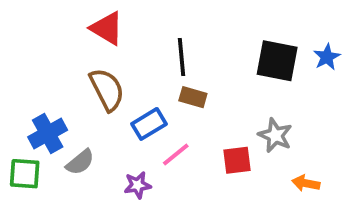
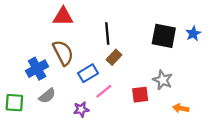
red triangle: (107, 28) -> (63, 17), turned -30
brown rectangle: (193, 97) -> (114, 57), turned -63
blue cross: (48, 133) -> (37, 69), moved

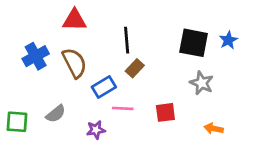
blue cross: (37, 69) -> (36, 56), moved
gray star: (163, 80) -> (202, 83), moved
pink line: (104, 91) -> (123, 108), turned 42

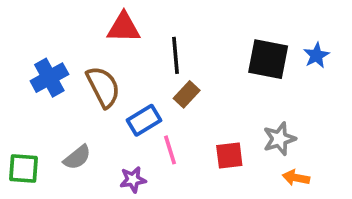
red triangle: (74, 20) -> (124, 28), moved
gray star: (202, 83) -> (279, 139), moved, turned 30
pink line: (123, 108) -> (170, 150), turned 70

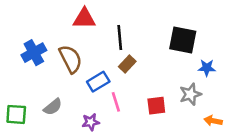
blue star: (316, 55) -> (207, 68), moved, turned 30
orange arrow: (296, 178) -> (213, 121), moved

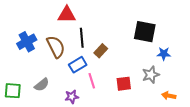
black line: (120, 37) -> (82, 38), moved

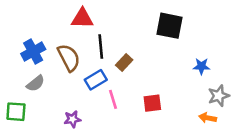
black square: (145, 32) -> (169, 26), moved
gray star: (151, 75) -> (219, 96), moved
gray semicircle: (42, 85) -> (36, 83), moved
purple star: (72, 97) -> (72, 119), moved

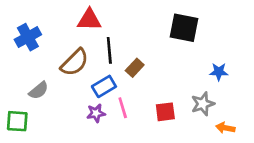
blue cross: (33, 52) -> (28, 37), moved
brown semicircle: (69, 58) -> (75, 62), turned 72
gray star: (219, 96) -> (203, 104), moved
purple star: (72, 119) -> (96, 113), moved

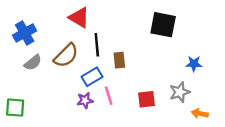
red triangle: (89, 20) -> (79, 18), turned 30
brown rectangle: (135, 68) -> (119, 60), turned -49
gray semicircle: (39, 90) -> (33, 63), moved

